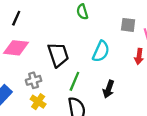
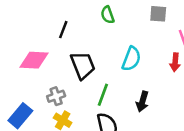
black line: (16, 18) -> (63, 30), moved
gray square: (128, 25) -> (158, 14), moved

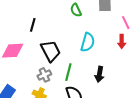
green semicircle: (108, 15) -> (76, 10), moved
gray cross: (56, 96) -> (44, 75), moved

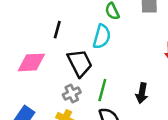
cyan semicircle: (88, 42) -> (102, 37), moved

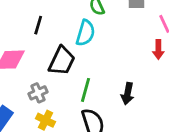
black trapezoid: (80, 63) -> (62, 61), turned 52
gray cross: (72, 94) -> (38, 93), moved

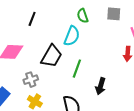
black line: (38, 25) -> (32, 19), moved
green line: (86, 90) -> (77, 69), moved

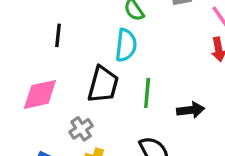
black arrow: (101, 86) -> (191, 110), turned -98

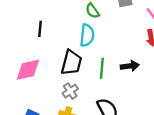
black arrow: (191, 110) -> (130, 66), moved
gray cross: (81, 129) -> (70, 91), moved

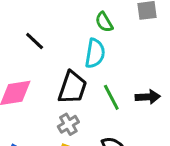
black line: (40, 29) -> (35, 41), turned -56
green line: (102, 68) -> (111, 97), turned -36

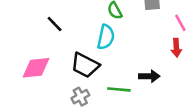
black trapezoid: (72, 87) -> (85, 65), turned 96
green line: (111, 97) -> (119, 89), moved, turned -60

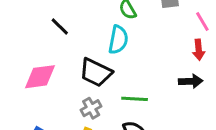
black arrow: (149, 76) -> (191, 81), moved

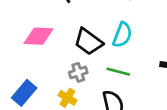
cyan semicircle: (118, 40) -> (122, 35), moved

